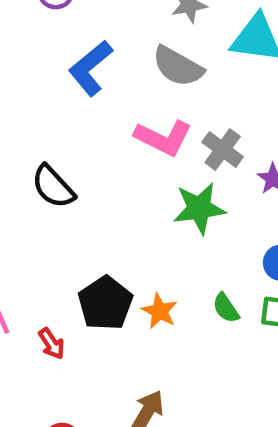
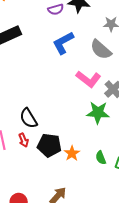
black semicircle: (53, 187) -> (29, 118), moved
black pentagon: (105, 303) -> (49, 145), turned 30
red arrow: (52, 344) -> (24, 140), moved

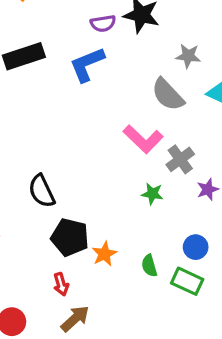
blue L-shape: (63, 43) -> (87, 64), moved
green star: (98, 113) -> (152, 194), size x0.6
red arrow: (24, 140) -> (61, 284), moved

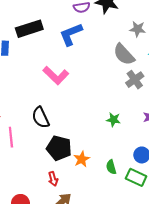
pink L-shape: (143, 139) -> (56, 75), moved
gray cross: (180, 159) -> (135, 80), moved

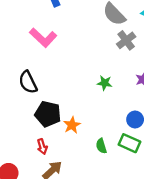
green semicircle: (111, 167) -> (101, 146), moved

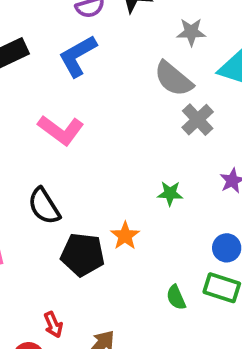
orange star: (72, 125) -> (125, 236), moved
red arrow: (42, 147) -> (53, 325), moved

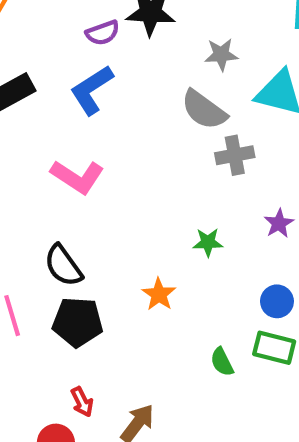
gray cross: (198, 120) -> (235, 155), turned 36
black pentagon: (83, 255) -> (78, 322), moved

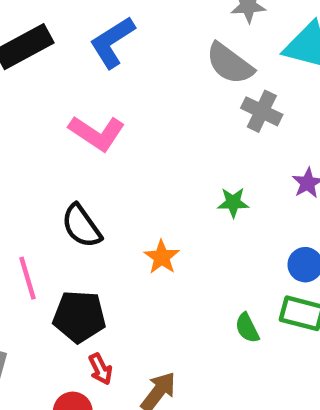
gray cross: (235, 155) -> (262, 111), turned 36
orange star: (159, 294) -> (162, 257), moved
black pentagon: (78, 322) -> (79, 317), moved

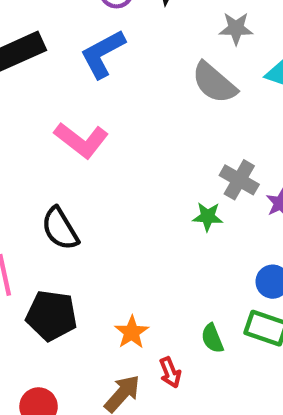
gray cross: (262, 111) -> (239, 180), moved
orange star: (162, 257) -> (132, 332), moved
red arrow: (100, 369) -> (170, 372), moved

